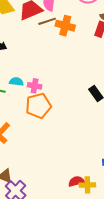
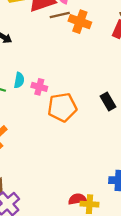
cyan semicircle: (16, 82) -> (19, 80), turned 88
orange pentagon: (38, 106) -> (62, 107), moved

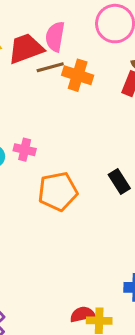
pink cross: (39, 87) -> (25, 150), moved

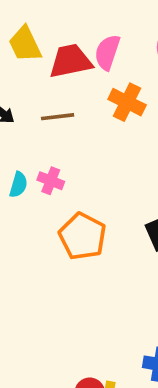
brown line: (50, 67) -> (58, 117), moved
orange pentagon: (58, 191) -> (83, 236), turned 30

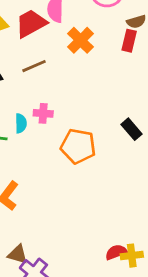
orange cross: (127, 102) -> (80, 40), turned 36

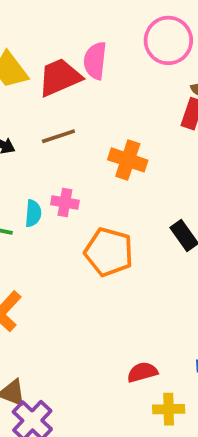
orange cross: (80, 40) -> (128, 160), moved, turned -32
red semicircle: (116, 252) -> (142, 372), moved

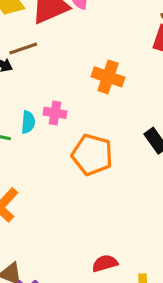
brown line: (58, 136) -> (23, 49), moved
red semicircle: (142, 372) -> (105, 263), moved

